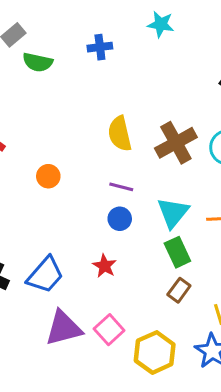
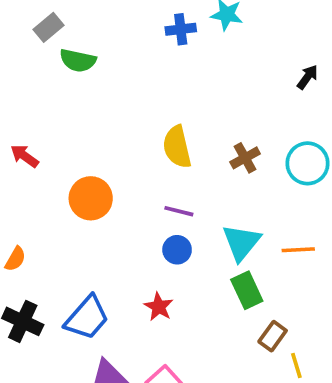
blue cross: (100, 47) -> (181, 29), moved
brown cross: (176, 143) -> (245, 158), size x0.6
orange circle: (48, 176) -> (91, 198), size x1.5
brown rectangle: (179, 290) -> (273, 336), moved

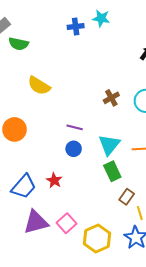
yellow semicircle: (177, 147) -> (39, 86), moved, turned -45
orange circle: (91, 198) -> (14, 129), moved
red star: (159, 307) -> (54, 180), moved

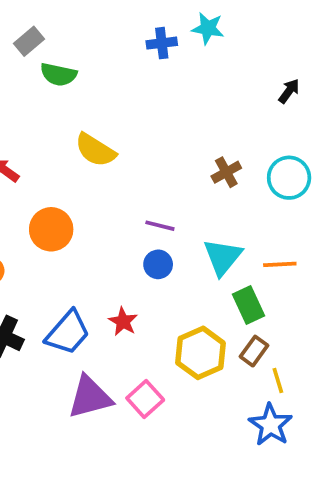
green rectangle: (112, 171) -> (248, 305), moved
yellow hexagon: (97, 238) -> (200, 353), moved

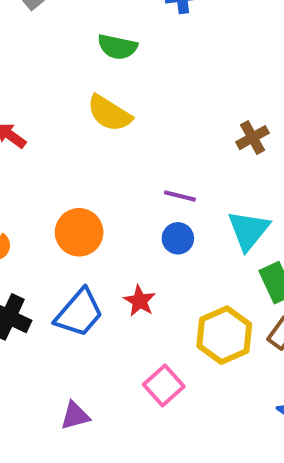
green semicircle: (59, 74) -> (117, 47), moved
orange circle: (51, 229) -> (79, 232), moved
purple triangle: (90, 397) -> (75, 416), moved, size x0.6

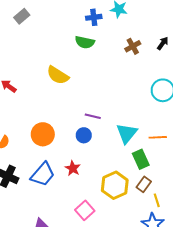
green semicircle: (117, 47) -> (85, 42), moved
brown cross: (252, 138) -> (133, 46), moved
blue circle: (178, 238) -> (84, 135), moved

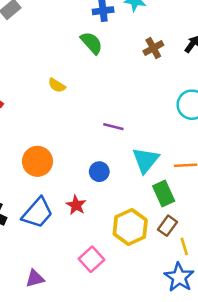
green semicircle: (85, 42) -> (92, 43), turned -144
yellow semicircle: (58, 75) -> (57, 85), size x0.6
purple line: (93, 116) -> (113, 127), moved
blue circle: (84, 135) -> (99, 172), moved

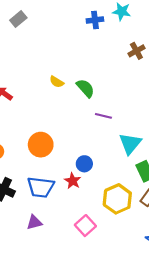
green semicircle: (92, 43) -> (85, 88), moved
blue circle: (99, 172) -> (84, 164), moved
blue trapezoid: (37, 213) -> (41, 187), turned 56
purple triangle: (35, 278) -> (34, 222), moved

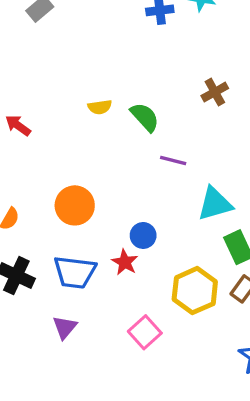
brown cross: (136, 51) -> (215, 92), moved
yellow semicircle: (57, 82) -> (100, 107), turned -40
cyan triangle: (130, 144) -> (215, 204), turned 35
purple triangle: (34, 222) -> (65, 327), turned -35

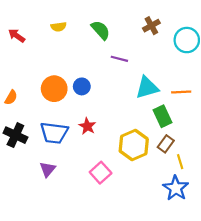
brown cross: (215, 92) -> (151, 26), moved
yellow semicircle: (100, 107) -> (59, 27), moved
blue circle: (143, 235) -> (82, 86), moved

